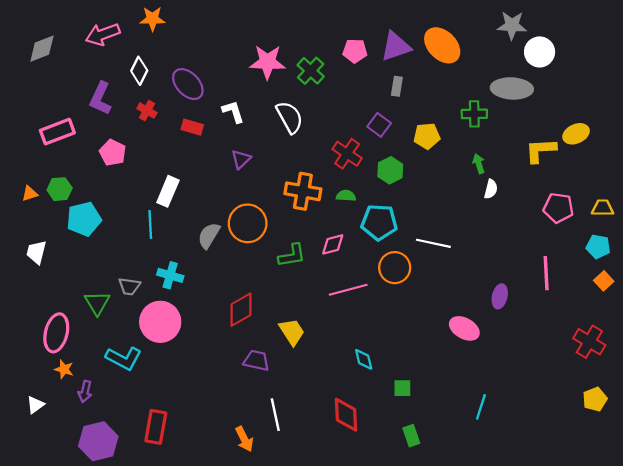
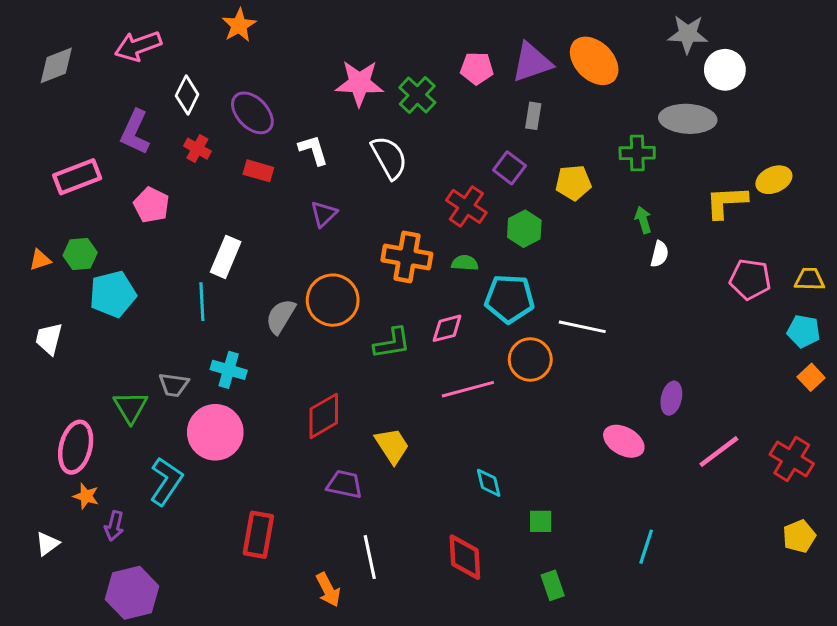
orange star: (152, 19) -> (239, 25), moved, turned -30
pink line: (546, 273) -> (719, 452), moved, turned 56
cyan L-shape: (124, 358) -> (166, 481), turned -84
red rectangle: (156, 427) -> (258, 535), moved

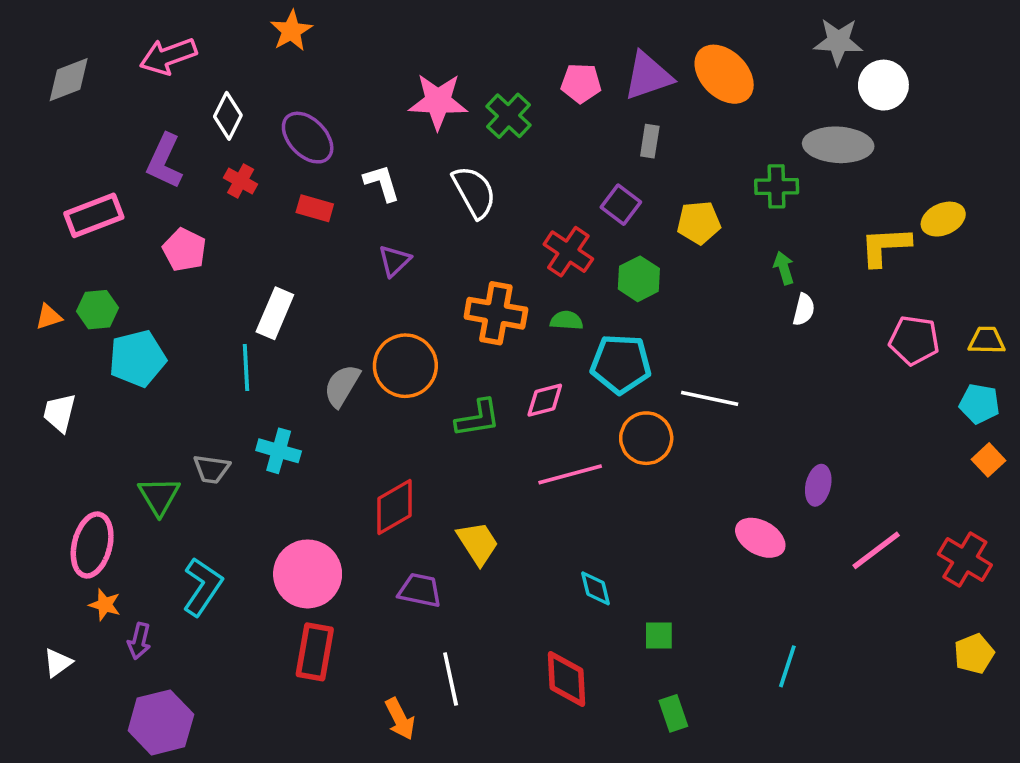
pink circle: (215, 432) -> (308, 574), moved

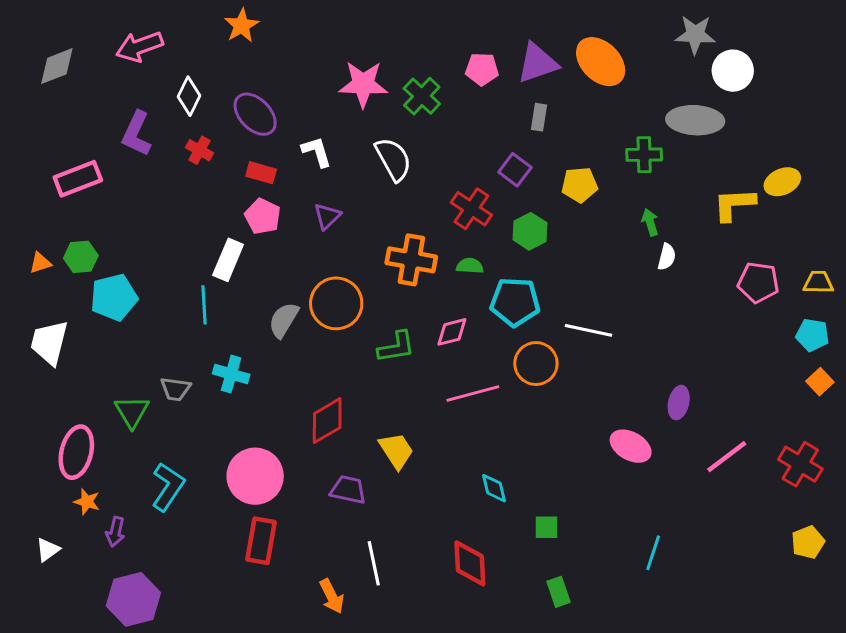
pink pentagon: (184, 250) -> (263, 216), moved
white trapezoid: (59, 413) -> (49, 342), size x1.4

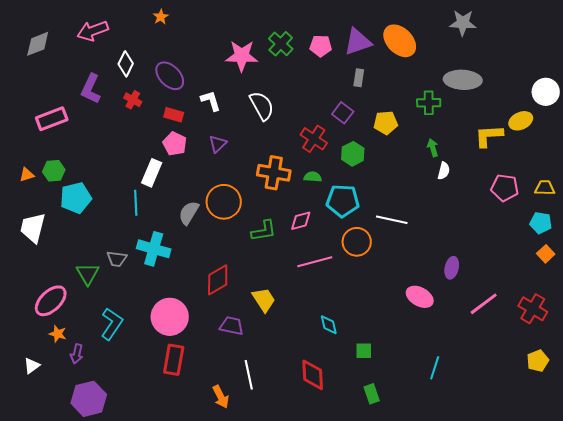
orange star: (242, 26) -> (161, 17), size x0.7
white circle: (733, 71) -> (546, 92), moved
green cross: (422, 96) -> (281, 44), moved
cyan cross: (231, 374) -> (154, 249), size x1.4
pink ellipse: (76, 452) -> (51, 301), turned 32

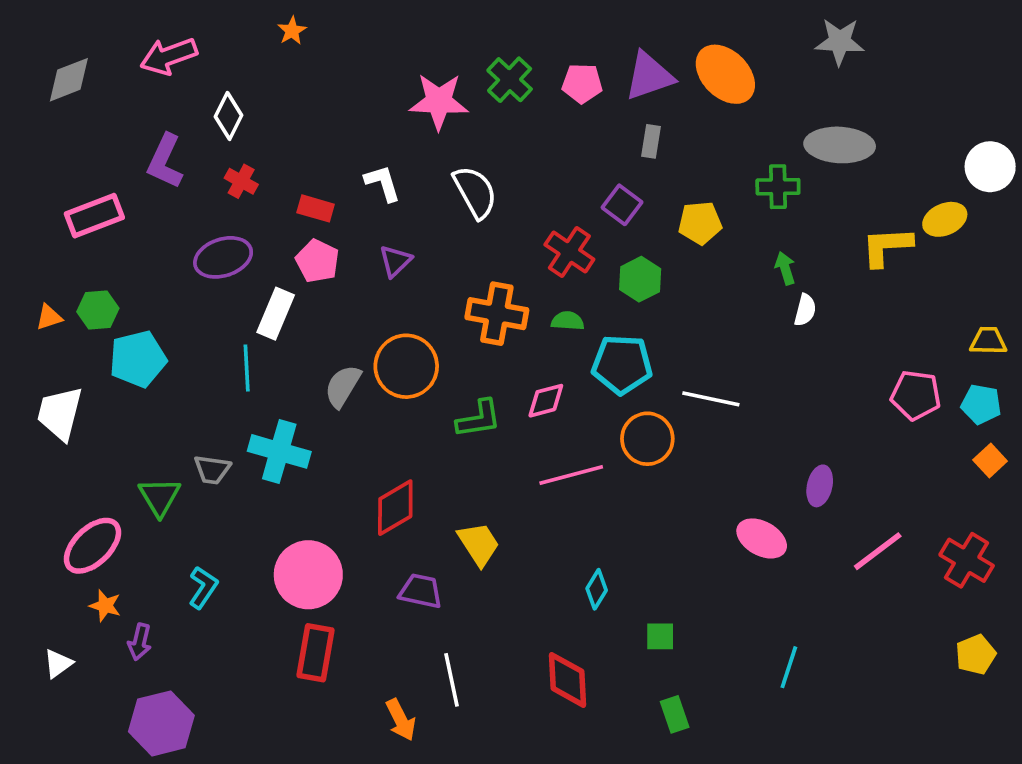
purple ellipse: (170, 76) -> (223, 257), moved, turned -64
pink pentagon: (505, 188) -> (916, 395), moved
cyan L-shape: (112, 324) -> (203, 587), size x0.7
cyan diamond: (329, 325) -> (597, 589), turned 45

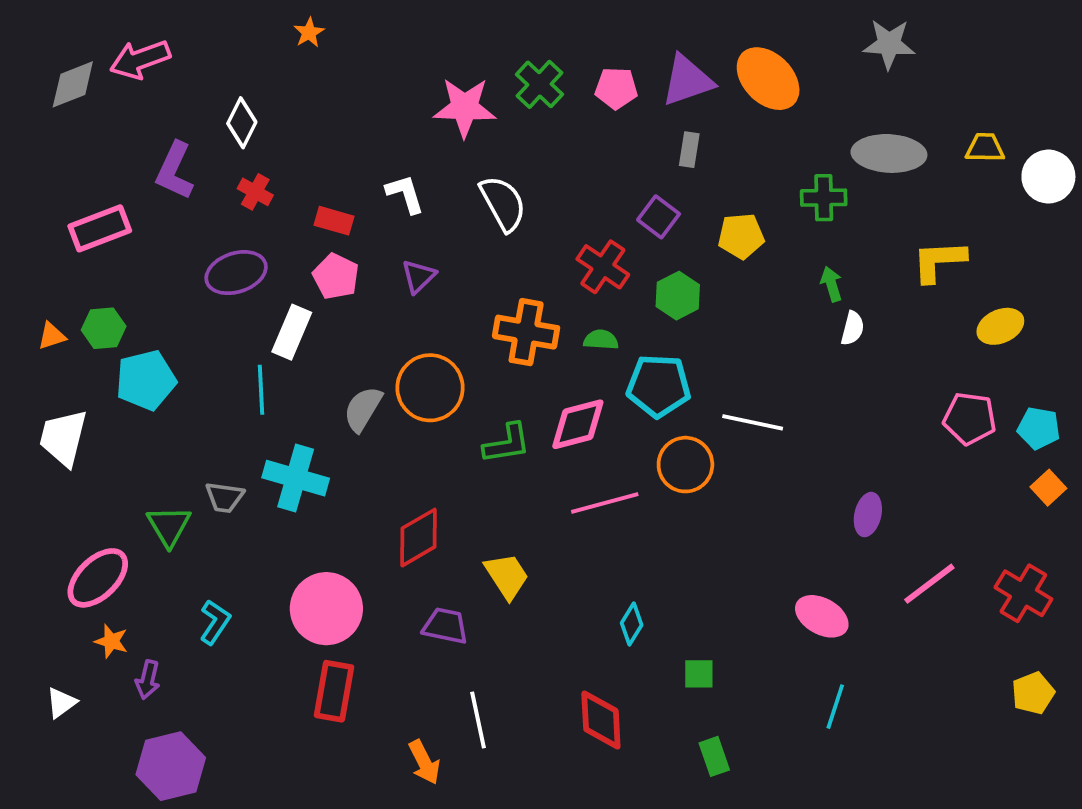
pink arrow: (169, 56) -> (140, 59), moved
yellow ellipse: (945, 219) -> (1000, 326), moved
yellow trapezoid: (988, 341) -> (985, 148), moved
pink diamond: (546, 401) -> (578, 424), size x1.4
pink ellipse: (762, 538) -> (822, 616), moved

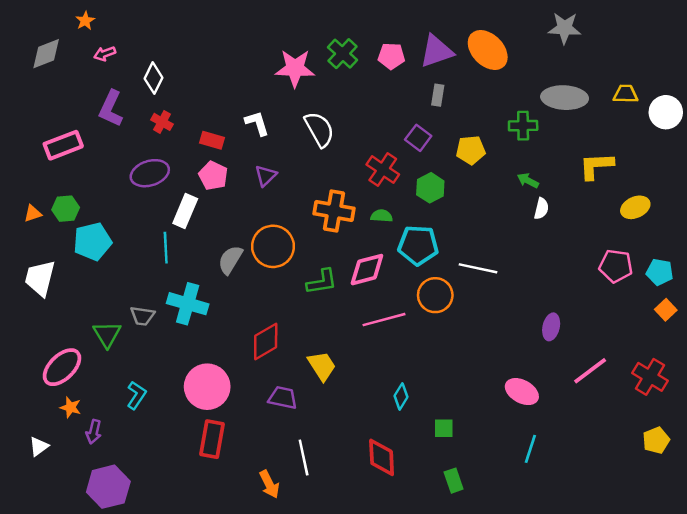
orange star: (309, 32) -> (85, 21), moved
pink arrow: (140, 59) -> (105, 54), moved, size x0.6
green arrow: (831, 284) -> (528, 181), turned -45

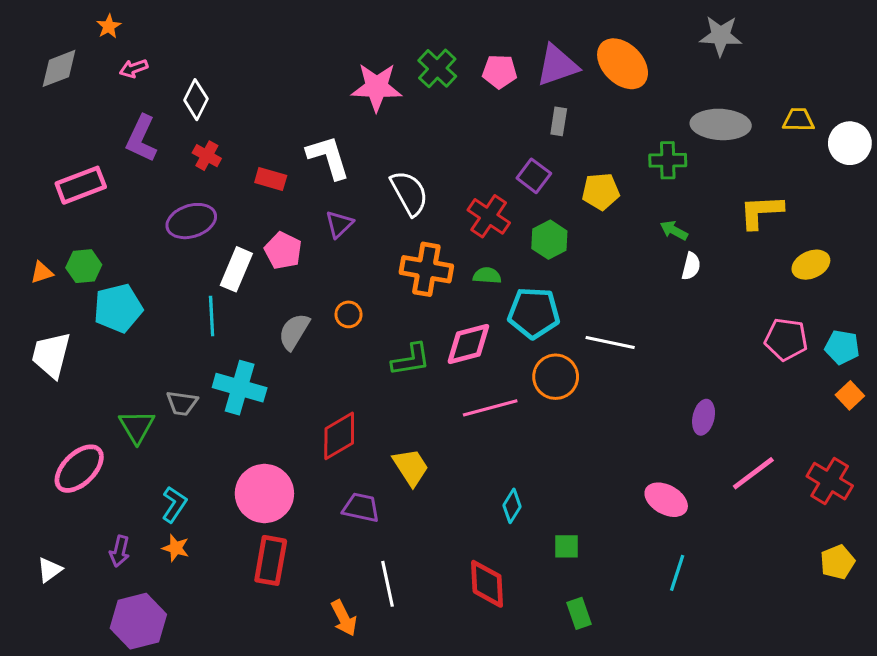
white L-shape: (257, 123) -> (328, 157), size x1.4
white semicircle: (319, 129) -> (409, 193), moved
pink pentagon: (213, 176) -> (283, 251), moved
orange circle: (273, 246) -> (349, 314), size x0.5
orange star: (71, 407) -> (176, 548), moved

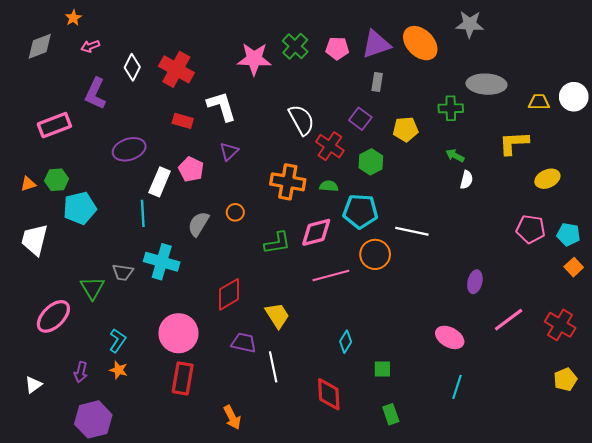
gray star: (721, 36) -> (470, 24), moved
yellow trapezoid: (798, 120) -> (539, 102), moved
red cross: (207, 156) -> (176, 69), moved, size x1.8
white semicircle: (409, 193) -> (301, 120), moved
white line: (387, 584) -> (273, 367), moved

